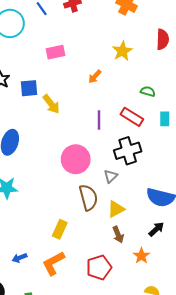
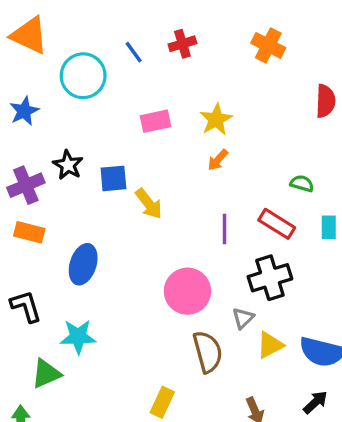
yellow star: (122, 51) -> (216, 120), moved
yellow triangle: (116, 209) -> (270, 345), moved

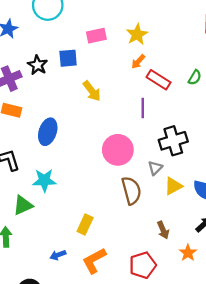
blue square: (113, 178) -> (68, 58), moved
green semicircle: (302, 183) -> (195, 77), turned 105
red rectangle: (277, 224) -> (159, 80), moved
yellow rectangle: (162, 402) -> (85, 224), moved

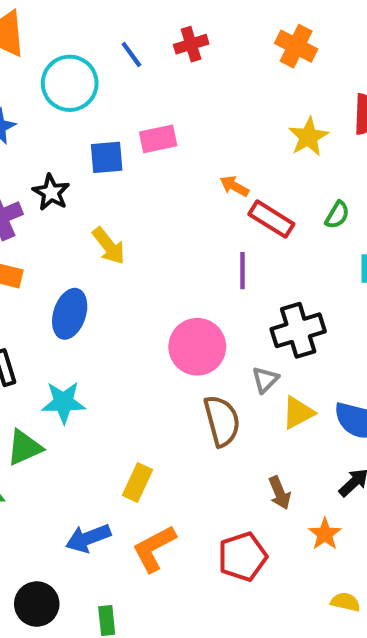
yellow star: (137, 34) -> (308, 137), moved
blue square: (68, 58) -> (107, 157), moved
orange arrow: (138, 62) -> (234, 186), turned 77
yellow arrow: (92, 91) -> (109, 246), moved
blue arrow: (58, 255) -> (88, 538), size x1.5

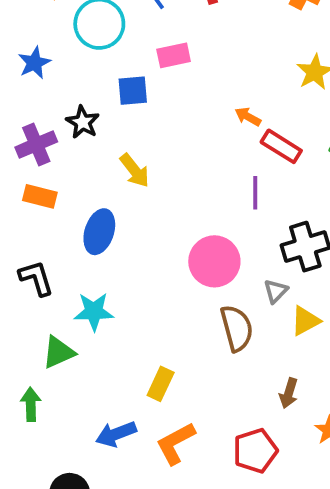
pink rectangle: (158, 139) -> (174, 55), moved
brown arrow: (280, 493) -> (289, 393), turned 40

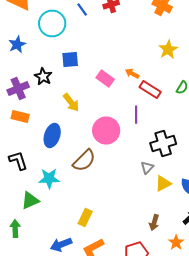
pink rectangle: (174, 55) -> (105, 78), moved, turned 48
pink circle: (214, 261) -> (106, 130), moved
brown semicircle: (237, 328) -> (84, 160), moved, turned 60

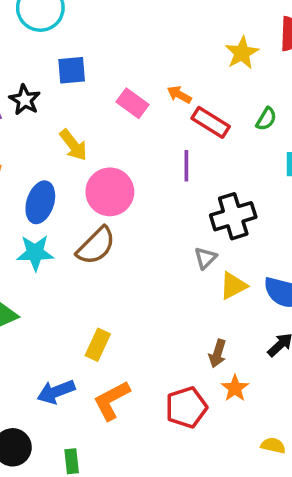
pink circle: (106, 130) -> (110, 192), moved
cyan star: (49, 178) -> (35, 253), moved
orange star: (176, 242) -> (235, 388), moved

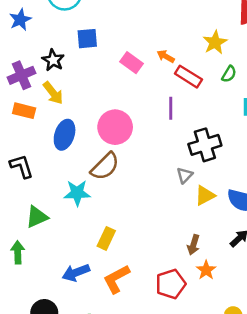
yellow star: (242, 53) -> (215, 42), moved
yellow arrow: (73, 145) -> (53, 93), moved
cyan star: (35, 253) -> (77, 193), moved

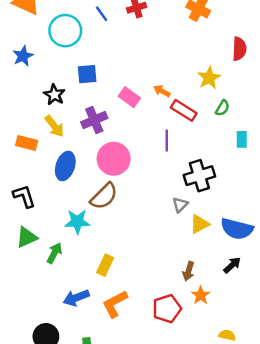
purple cross: (22, 75) -> (94, 120), moved
green triangle: (37, 217) -> (27, 237), moved
green arrow: (18, 252) -> (54, 253), moved, turned 30

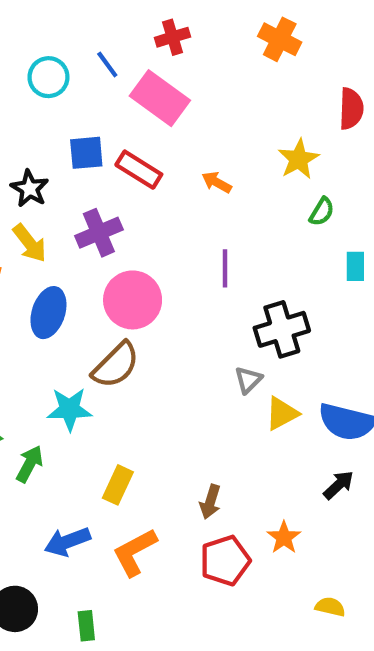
blue line: (102, 14) -> (107, 65), moved
cyan circle: (65, 31) -> (48, 77), size x0.7
pink rectangle: (129, 97) -> (160, 98), moved, size x1.5
red rectangle: (184, 110) -> (139, 170), moved
brown arrow: (189, 271) -> (210, 502), moved

